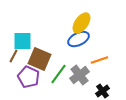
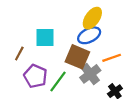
cyan square: (22, 41) -> (45, 37), moved
brown square: (40, 59) -> (77, 57), moved
green line: (58, 74) -> (58, 81), moved

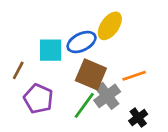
blue ellipse: (89, 35) -> (82, 42), moved
green line: (58, 81) -> (84, 105), moved

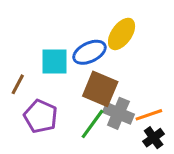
orange line: (134, 76) -> (149, 115), moved
gray cross: (107, 96) -> (118, 113), turned -30

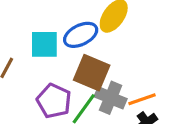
purple pentagon: (41, 116) -> (54, 101), moved

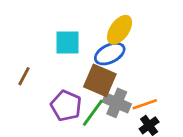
blue ellipse: (81, 35) -> (110, 54), moved
cyan square: (44, 44) -> (68, 42), moved

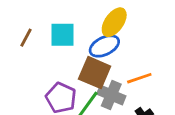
brown line: (24, 76) -> (26, 38), moved
orange line: (145, 104) -> (139, 78), moved

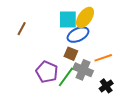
cyan square: (62, 35) -> (68, 20), moved
brown square: (95, 73) -> (71, 54), size x0.6

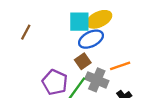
yellow ellipse: (85, 17) -> (99, 19), turned 30
brown square: (71, 54) -> (83, 61), turned 32

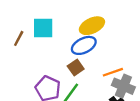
cyan square: (79, 22) -> (43, 28), moved
gray cross: (97, 80) -> (123, 86), moved

